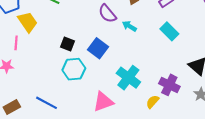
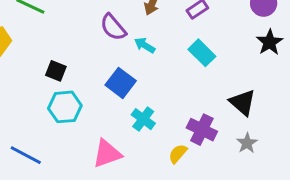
blue square: (98, 48) -> (121, 83), moved
cyan cross: (128, 78) -> (143, 119), size x0.7

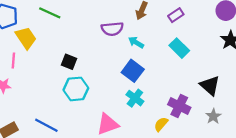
purple semicircle: (113, 27) -> (112, 29), turned -55
blue square: (121, 83) -> (133, 71), moved

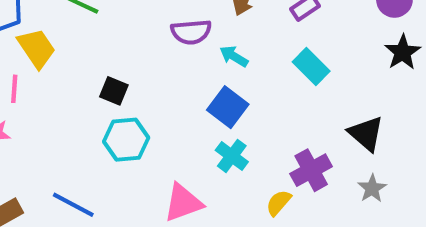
purple cross: (179, 106) -> (311, 170), turned 35

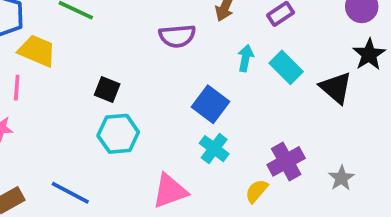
yellow trapezoid: (37, 48) -> (37, 51), turned -33
cyan arrow: (234, 56) -> (245, 58), moved, turned 70
black triangle: (366, 134) -> (336, 88), moved

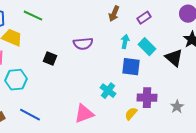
purple semicircle: (177, 36) -> (83, 44), moved
blue square: (210, 104) -> (131, 67), moved, turned -30
cyan hexagon: (118, 134) -> (16, 80), moved
purple cross: (286, 161) -> (147, 98), turned 30

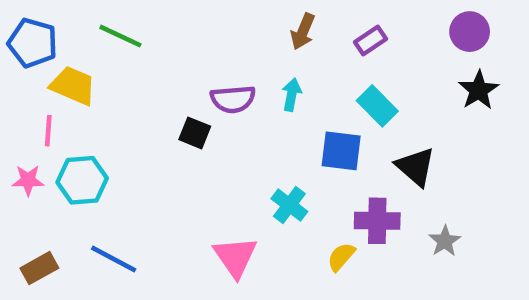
cyan arrow: (125, 42) -> (292, 95), moved
black triangle: (174, 58) -> (416, 167), moved
black square: (50, 59) -> (195, 133), moved
pink triangle: (84, 114) -> (235, 257), turned -45

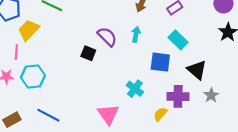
yellow trapezoid: (73, 86) -> (29, 30), turned -70
purple semicircle: (233, 99) -> (107, 37), turned -130
gray star: (445, 241) -> (211, 95), moved

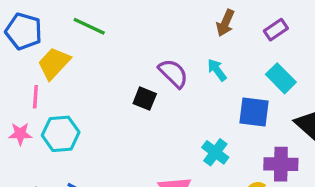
cyan arrow: (136, 34) -> (217, 70), turned -48

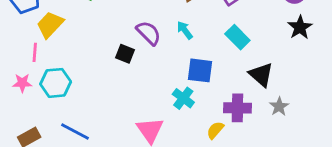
blue square: (254, 112) -> (200, 70), moved

